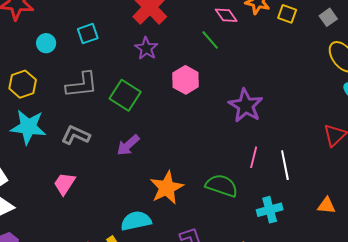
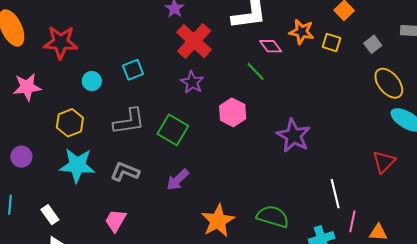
pink line: (254, 157) -> (352, 221), moved

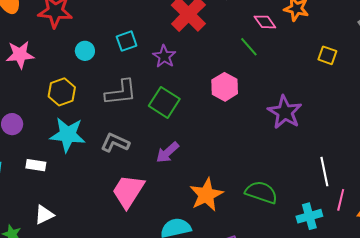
yellow square: (332, 42) -> (327, 55), moved
purple star: (192, 82) -> (164, 56), moved
white rectangle: (50, 215) -> (36, 165), moved, turned -48
pink trapezoid: (116, 221) -> (128, 191), moved, size x1.5

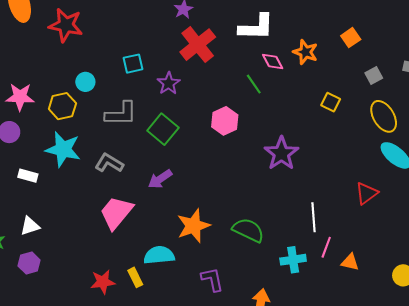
cyan circle: (85, 51) -> (85, 82), moved
pink star: (20, 55) -> (20, 97), moved

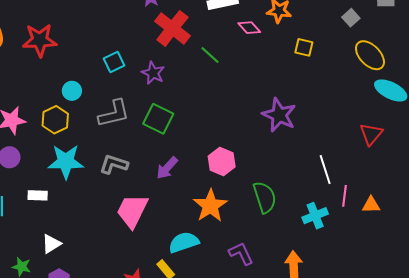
green line: (254, 84) -> (210, 55), moved
yellow square: (331, 102) -> (304, 47), moved
pink hexagon: (225, 121) -> (222, 161), moved
green semicircle: (248, 230) -> (265, 197), turned 60

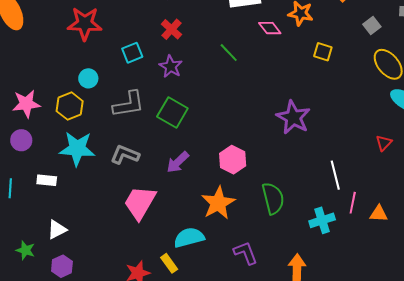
red cross: (172, 28) -> (171, 29), moved, size x0.6
red star: (40, 40) -> (85, 24), moved
red triangle: (371, 134) -> (384, 143), size x0.7

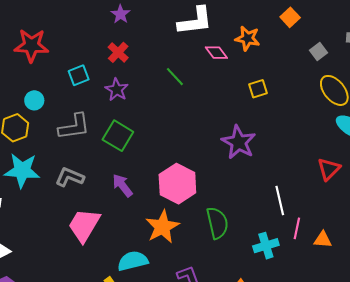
yellow square: (323, 52) -> (258, 89), moved, turned -36
red triangle: (384, 143) -> (329, 169), size x1.4
pink hexagon: (233, 160) -> (177, 184), size x1.4
purple arrow: (178, 162) -> (122, 185), turned 95

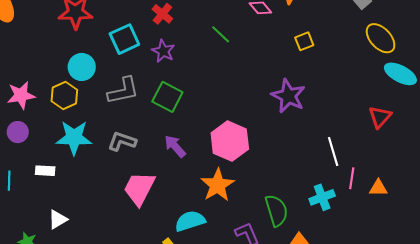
cyan square: (79, 75) -> (124, 39), size x1.4
cyan circle: (34, 100) -> (82, 67), size x1.4
green semicircle: (217, 223) -> (276, 210), moved

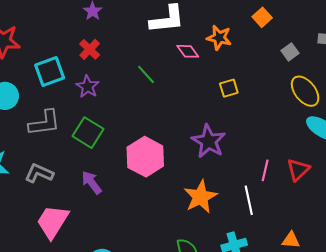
pink hexagon: (230, 141) -> (145, 157), moved
pink line: (352, 178) -> (265, 170), moved
orange star: (218, 185) -> (200, 197), moved

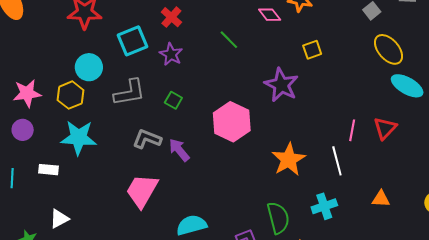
green square: (88, 133) -> (173, 100), size x0.6
purple star: (209, 141) -> (281, 85), moved
gray L-shape: (39, 173) -> (147, 139), moved

